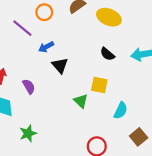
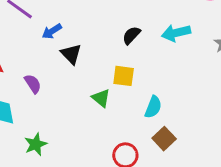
black semicircle: (107, 54) -> (131, 35), turned 96
brown square: (139, 137) -> (164, 139), moved

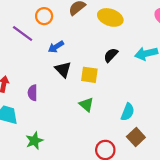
blue arrow: (52, 31) -> (56, 47), moved
yellow square: (124, 76) -> (89, 75), moved
purple semicircle: (33, 84) -> (33, 93), turned -147

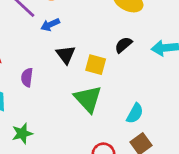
blue arrow: (56, 47) -> (50, 25), moved
green triangle: (86, 105) -> (88, 99), size x1.6

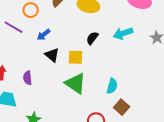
blue arrow: (50, 25) -> (44, 35), moved

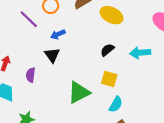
black triangle: (52, 55) -> (52, 55), moved
yellow square: (75, 57) -> (109, 79), moved
green triangle: (75, 83) -> (79, 92), turned 45

